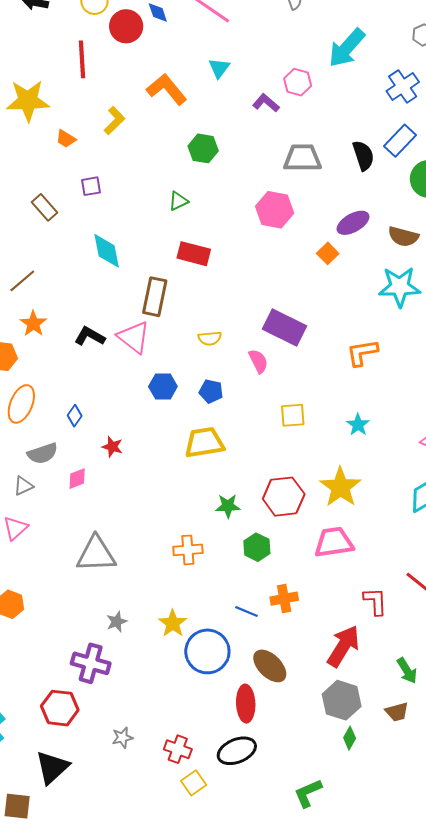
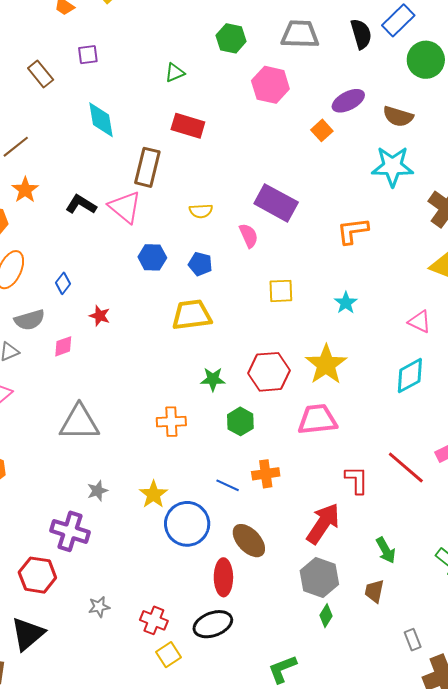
green hexagon: (203, 148) -> (231, 38), moved
brown trapezoid: (397, 712) -> (374, 591), turned 115

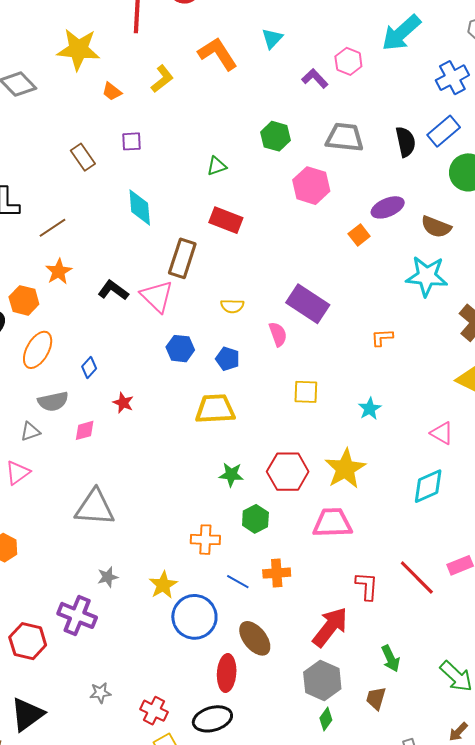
orange L-shape: (353, 231) -> (382, 337), size x0.7
orange cross: (171, 422) -> (205, 540), moved
red hexagon: (37, 575) -> (28, 641), moved

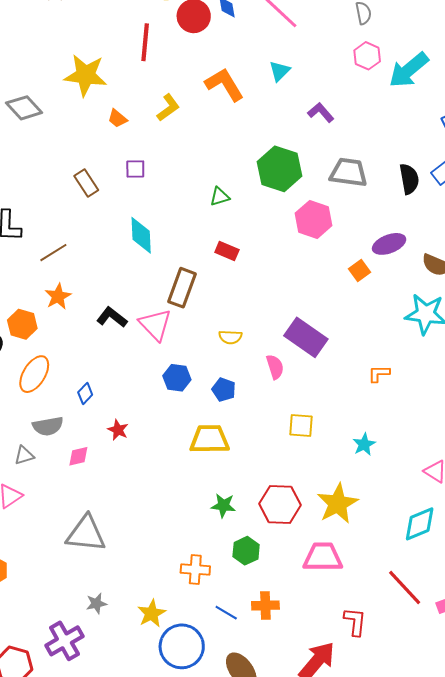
pink hexagon: (348, 61) -> (367, 56), moved
green hexagon: (276, 136) -> (279, 169), size x1.5
red rectangle: (226, 220) -> (227, 251), size x0.7
red line: (417, 578) -> (405, 588), moved
purple cross: (77, 615) -> (64, 641), turned 36

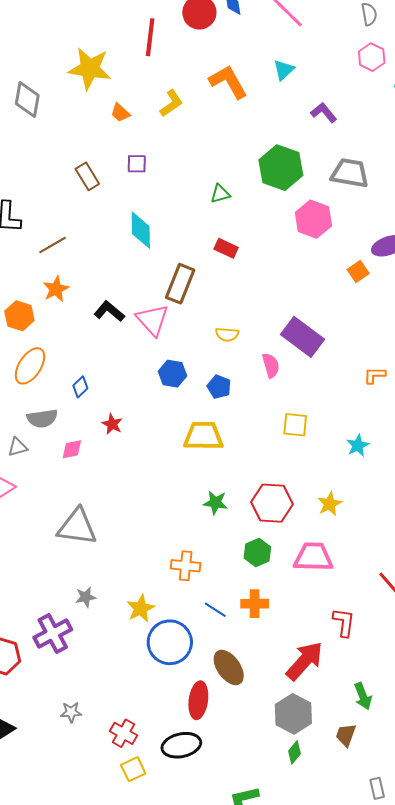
gray diamond: (24, 108) -> (27, 99), turned 51
yellow star: (338, 504) -> (330, 504), size x0.6
green hexagon: (246, 551) -> (257, 552), moved

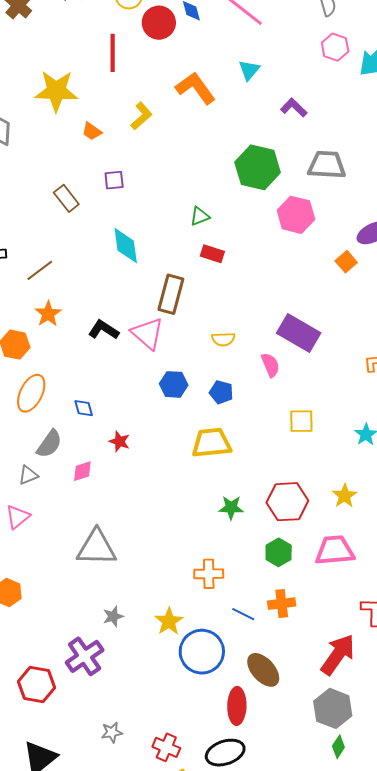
green triangle: (220, 194) -> (200, 216), moved
blue diamond: (80, 387) -> (84, 408), turned -55
gray semicircle: (42, 418) -> (49, 444), turned -40

